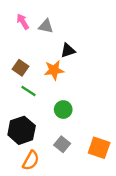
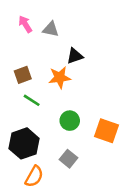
brown square: (20, 68) -> (23, 75), turned 35
orange square: (99, 148) -> (107, 131), moved

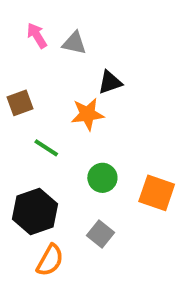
brown square: (23, 75) -> (20, 103), moved

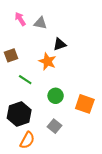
orange star: (87, 114) -> (47, 61), turned 30

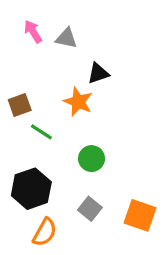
brown square: (11, 55) -> (20, 105), moved
orange square: (85, 104) -> (140, 215), moved

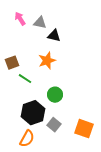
black triangle: (98, 73) -> (54, 36), moved, turned 32
orange star: (78, 102) -> (47, 61), turned 30
black hexagon: (31, 189) -> (33, 113), moved

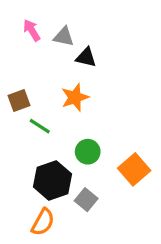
orange square: (84, 129) -> (134, 169), moved, turned 30

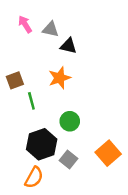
green line: (40, 126) -> (31, 101), turned 42
orange square: (134, 169) -> (108, 153), moved

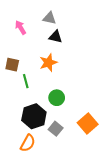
pink arrow: (25, 24) -> (20, 27), moved
gray triangle: (51, 29) -> (49, 18), moved
brown square: (15, 80) -> (12, 65), turned 32

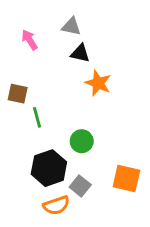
orange star: (48, 63) -> (98, 83), moved, turned -30
orange square: (88, 124) -> (126, 178), turned -36
orange semicircle: (28, 143) -> (56, 205), moved, turned 42

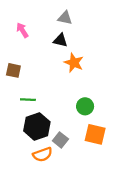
gray triangle: (71, 26) -> (65, 18), moved
green line: (37, 117) -> (28, 100), moved, turned -72
green circle: (82, 141) -> (85, 106), moved

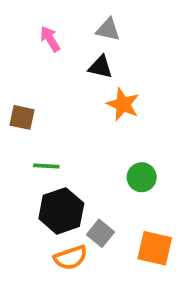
pink arrow: (22, 30) -> (50, 39), moved
orange square: (95, 134) -> (155, 248), moved

